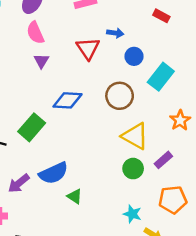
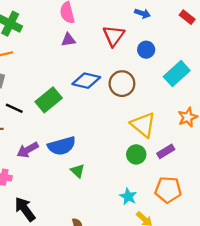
blue arrow: (115, 33) -> (142, 13), moved
blue circle: (134, 56) -> (146, 50), moved
purple triangle: (41, 61) -> (68, 40), turned 40
brown circle: (120, 96) -> (122, 84), moved

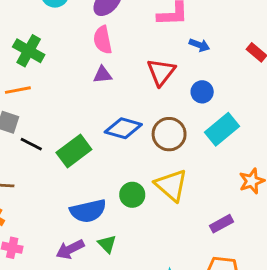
cyan rectangle: (177, 74) -> (222, 129), moved
black line: (14, 108) -> (31, 144), moved
yellow triangle: (143, 125) -> (171, 185), moved
purple arrow: (28, 150) -> (70, 249), moved
green circle: (136, 154) -> (132, 195), moved

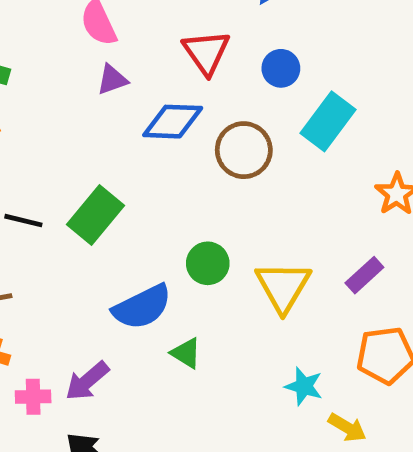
blue diamond: (123, 128) -> (173, 122), moved
yellow triangle: (171, 185) -> (283, 287), moved, turned 33
purple arrow: (70, 249) -> (87, 381), moved

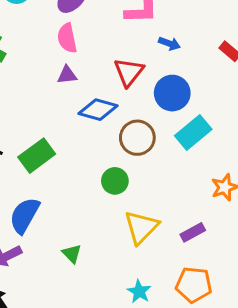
blue circle: (281, 68) -> (172, 93), size x1.5
green circle: (208, 263) -> (115, 181), moved
blue semicircle: (142, 307) -> (24, 215), moved, turned 132

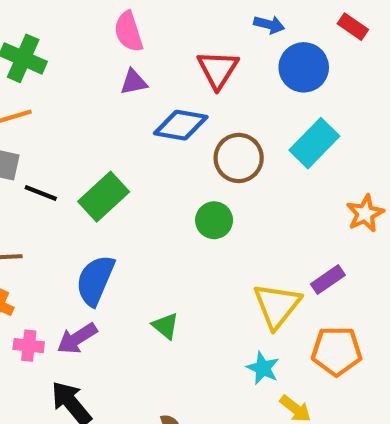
blue circle: (172, 93) -> (304, 67), moved
yellow triangle: (141, 227) -> (277, 306), moved

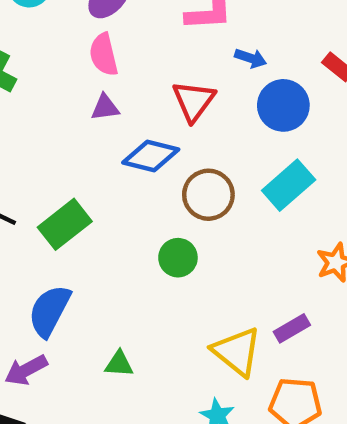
yellow triangle: (277, 306) -> (237, 352), turned -34
green triangle: (165, 326) -> (119, 364), turned -40

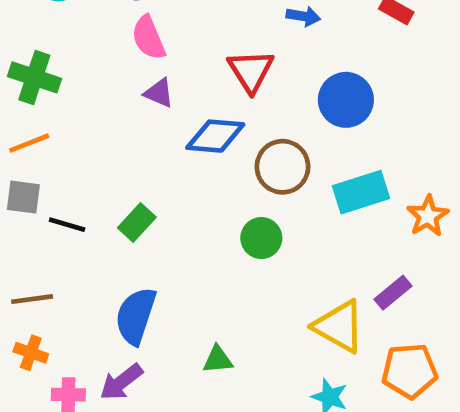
blue circle: (283, 105) -> (346, 100), moved
purple triangle: (105, 107) -> (159, 93), turned 40
cyan rectangle: (289, 185) -> (361, 192), moved, turned 33
green rectangle: (65, 224) -> (137, 223), size x0.7

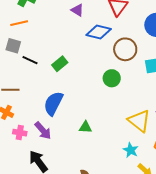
purple arrow: (121, 382) -> (43, 131), turned -102

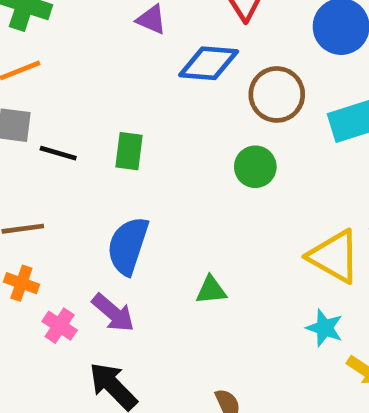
green rectangle: (60, 64) -> (129, 151), turned -35
pink cross: (20, 133) -> (60, 326), turned 32

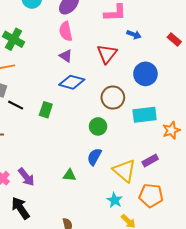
blue diamond: (209, 63) -> (72, 82), moved
blue semicircle: (128, 246) -> (94, 157), moved, size x0.7

